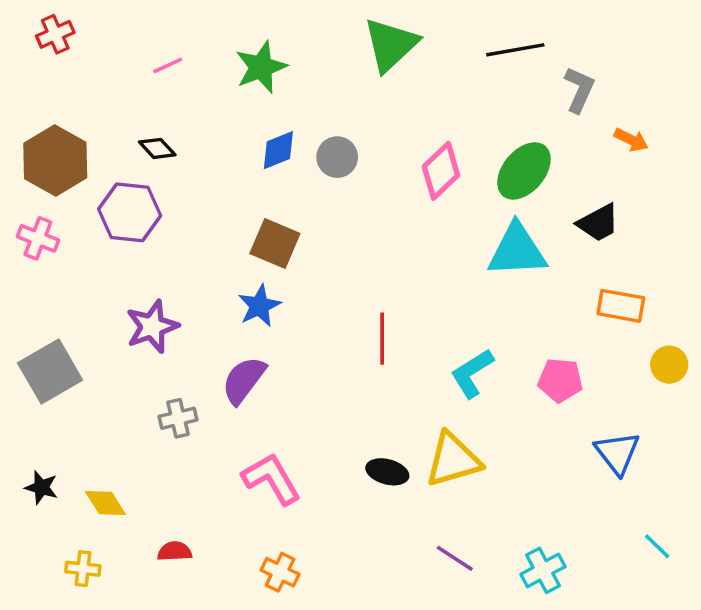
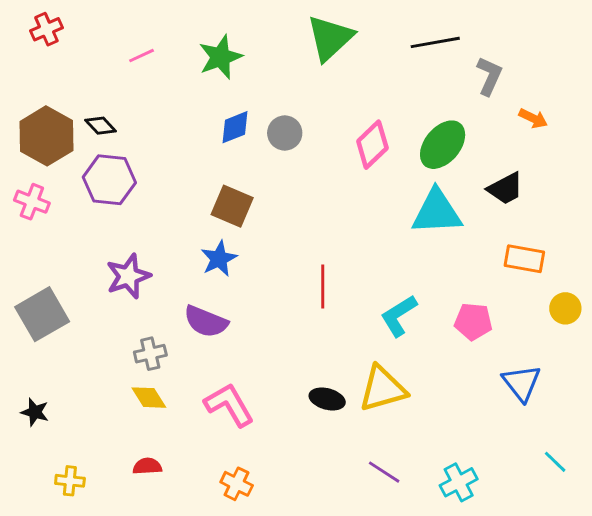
black diamond: (157, 148) -> (101, 126), moved
purple semicircle: (244, 380) -> (206, 322), turned -105
yellow diamond: (105, 503) -> (149, 398), moved

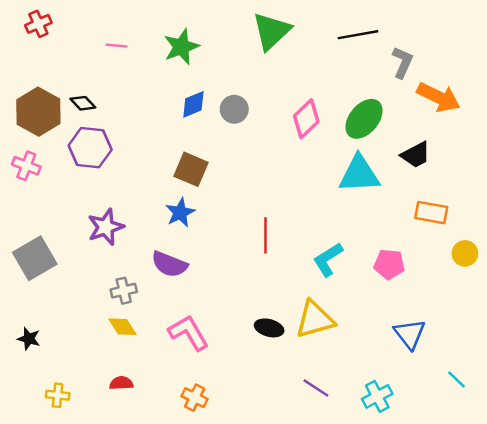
pink line: (142, 56) -> (116, 46), turned 30
orange arrow: (533, 118) -> (439, 97), size x1.8
blue triangle: (521, 383) -> (410, 334), moved

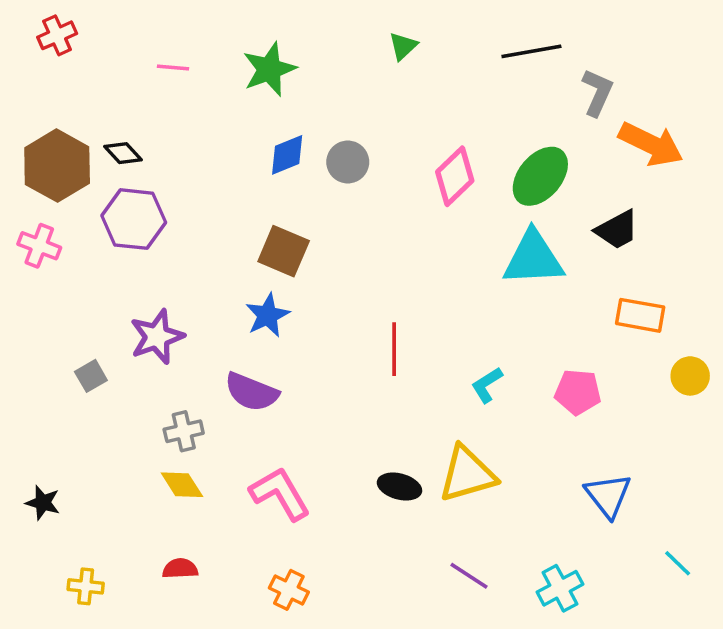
green triangle: (271, 31) -> (403, 46), size x0.5
gray square: (35, 258) -> (91, 376), moved, size x0.5
cyan L-shape: (328, 259) -> (487, 385), size x0.7

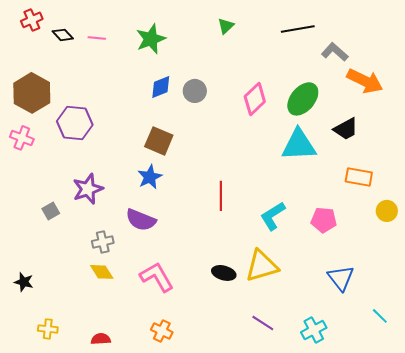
gray L-shape: (597, 92) -> (335, 52), turned -72
black diamond: (123, 153) -> (63, 35), moved
cyan L-shape: (487, 385) -> (273, 216), size x1.4
red semicircle: (180, 569) -> (101, 339), moved

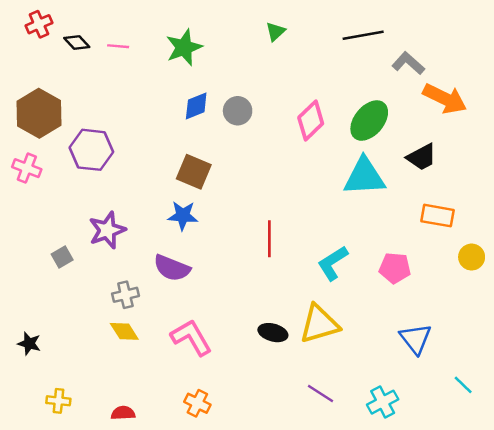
blue star: (150, 177) -> (183, 216), turned 30

